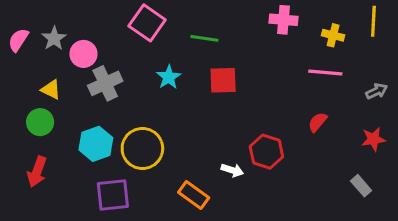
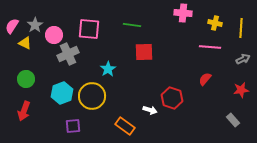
yellow line: (373, 21) -> (241, 28), moved
pink square: (147, 23) -> (89, 29), moved, turned -30
cyan star: (169, 77) -> (108, 69), moved
yellow triangle: (51, 90) -> (25, 43), moved
purple square: (113, 195) -> (73, 126), size x0.7

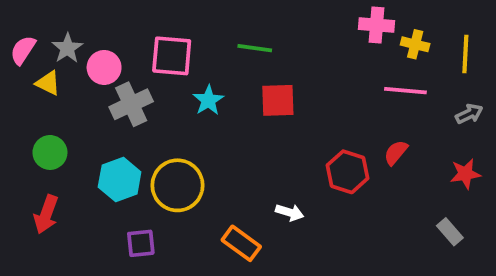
pink cross: (183, 13) -> (376, 25), moved
cyan star: (108, 69) -> (208, 100), moved
red hexagon: (172, 98) -> (347, 172), moved

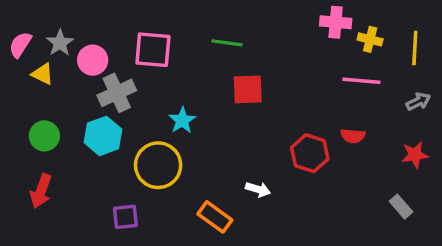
cyan star: (208, 100) -> (182, 120), moved
red semicircle: (396, 152) -> (353, 136), turned -125
cyan hexagon: (120, 180) -> (103, 136), moved

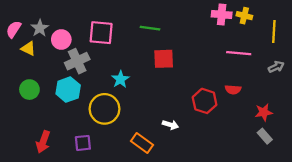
yellow cross: (370, 39) -> (244, 16), moved
red star: (415, 155) -> (264, 112), moved
red arrow: (41, 191) -> (43, 142), moved

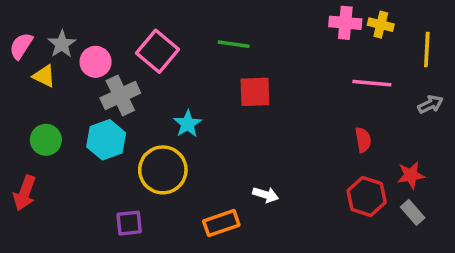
pink square: (101, 33) -> (158, 51), turned 35
red semicircle: (233, 90) -> (363, 140), turned -105
red hexagon: (205, 101) -> (367, 196), moved
red arrow: (43, 142) -> (25, 193), moved
orange rectangle: (142, 143) -> (221, 223), turned -55

